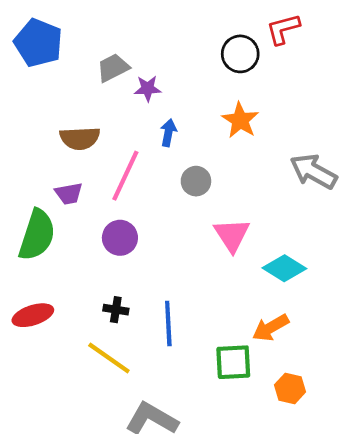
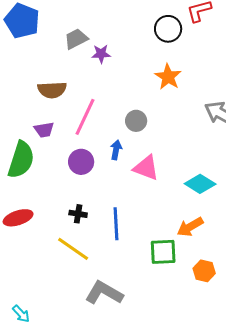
blue arrow: (168, 133) -> (116, 150), moved
pink triangle: (232, 235) -> (146, 168), moved, turned -36

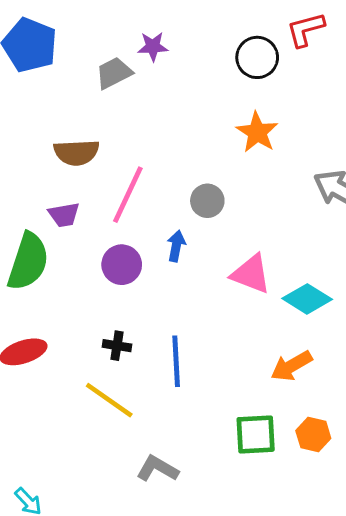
purple star: (101, 54) -> (153, 47), moved
pink triangle: (146, 168) -> (251, 274), moved
green square: (163, 252) -> (256, 434), moved
gray L-shape: (104, 293) -> (157, 469), size x0.7

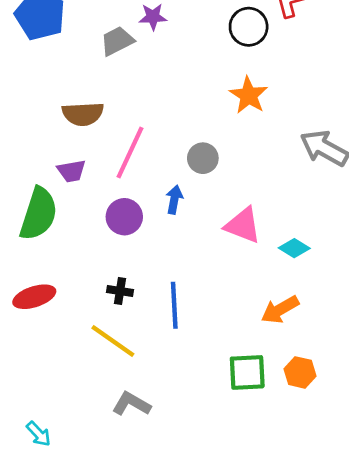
cyan diamond: (307, 299) -> (294, 248), size x0.7
gray L-shape: (157, 469) -> (131, 404), moved

